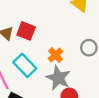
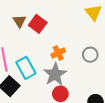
cyan rectangle: (25, 65) -> (26, 68), moved

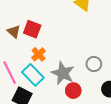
orange cross: (58, 53) -> (39, 54), moved
gray circle: (90, 55) -> (94, 64), moved

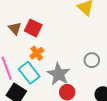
gray circle: (94, 64) -> (92, 60), moved

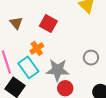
red square: (33, 28) -> (48, 24), moved
gray star: (59, 74) -> (58, 70), turned -30

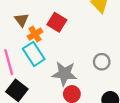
orange cross: (37, 48) -> (35, 34), moved
cyan rectangle: (28, 67) -> (34, 54), moved

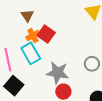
brown triangle: (22, 20) -> (27, 16), moved
red square: (57, 22) -> (46, 34), moved

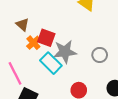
cyan rectangle: (31, 53) -> (51, 63), moved
gray star: (58, 73) -> (65, 52), moved

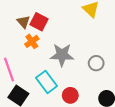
red square: (46, 38) -> (39, 22), moved
cyan rectangle: (51, 63) -> (46, 82), moved

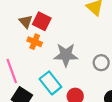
orange cross: (32, 41) -> (35, 42), turned -32

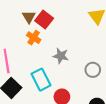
gray star: (66, 55) -> (61, 56), size x0.7

